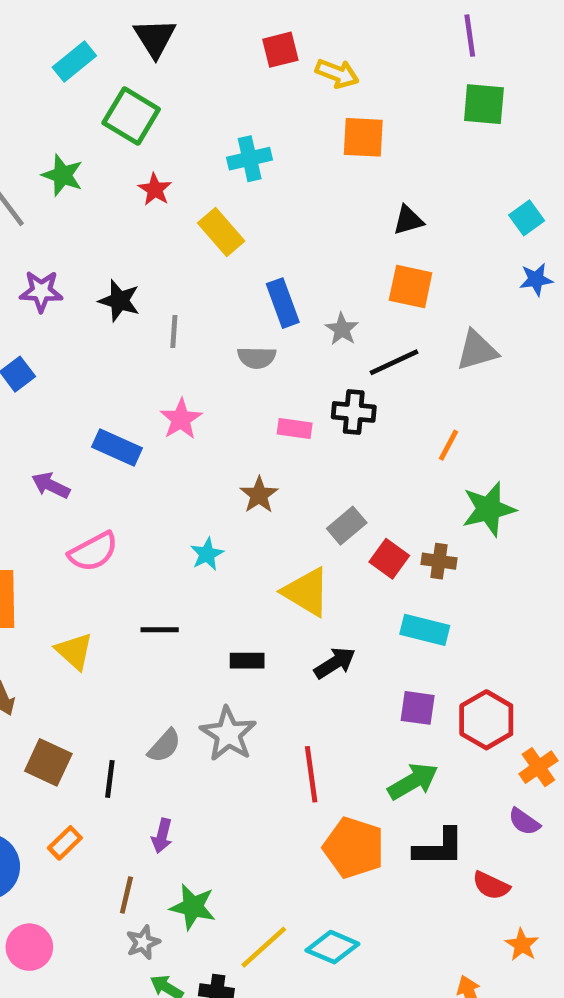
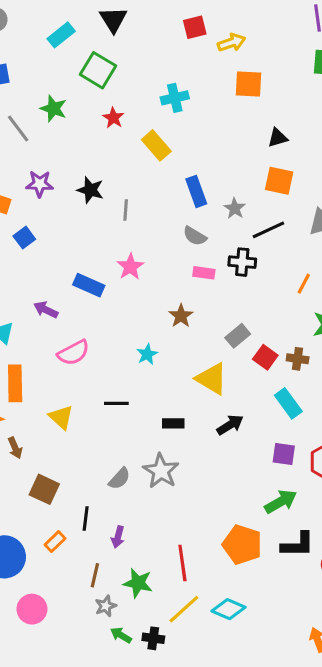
yellow arrow: (337, 73) -> (232, 43), turned -40
gray semicircle: (257, 358) -> (195, 236), moved, turned 30
cyan rectangle: (425, 630) -> (288, 403), turned 40
red line: (311, 774) -> (182, 563), moved
black line: (110, 779) -> (86, 519), moved

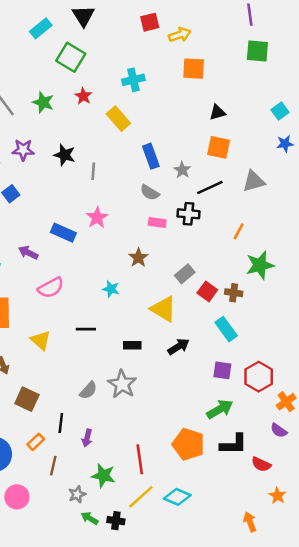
green star: (53, 109) -> (43, 102), moved
cyan star: (147, 354) -> (111, 289), turned -30
brown line: (95, 575) -> (53, 466), moved

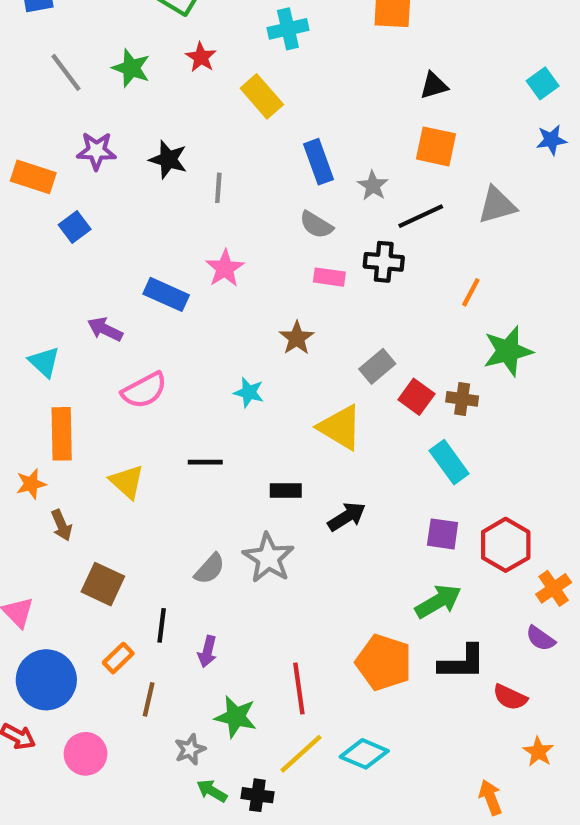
black arrow: (179, 347) -> (347, 517), moved

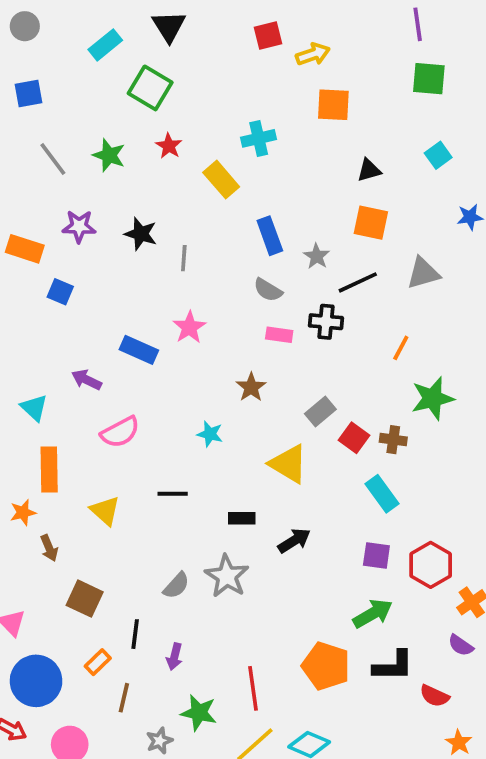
cyan cross: (288, 29) -> (259, 138), moved
cyan square: (543, 83) -> (438, 155), moved
blue square: (75, 227) -> (60, 292), turned -30

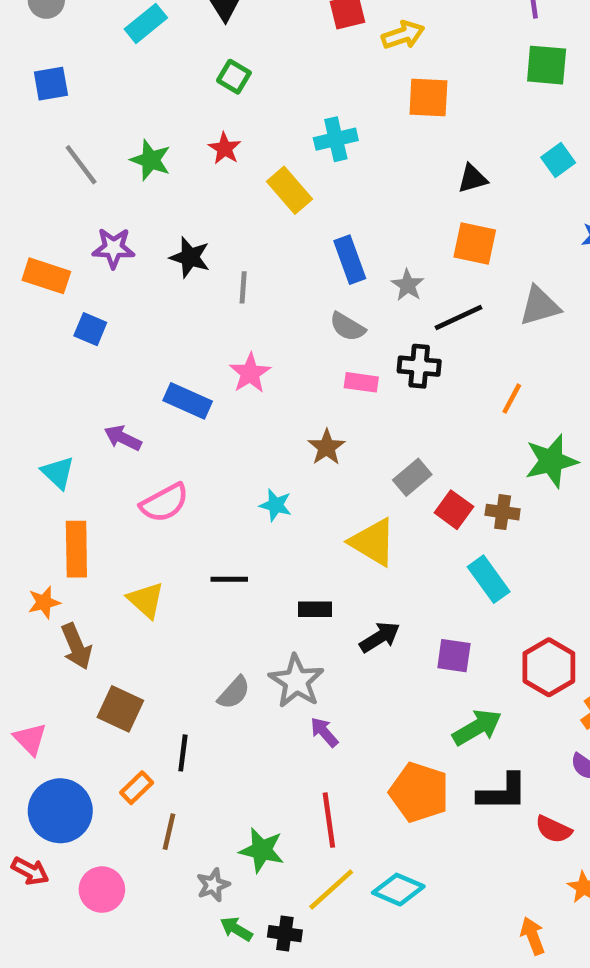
green square: (150, 88) -> (234, 77), moved, size x0.6
brown arrow: (49, 548) -> (76, 646), size x1.4
purple square: (376, 556) -> (454, 656), moved
purple arrow: (174, 657) -> (324, 732), moved, turned 125

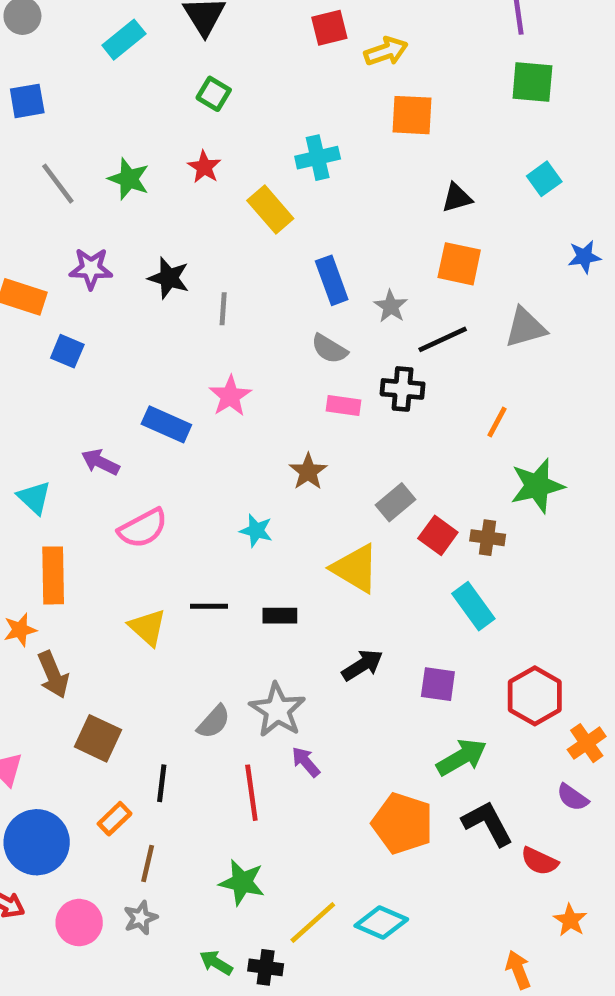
yellow triangle: (146, 600) -> (148, 627), moved
black rectangle: (315, 609) -> (280, 616), moved
black L-shape: (503, 792) -> (488, 823), turned -118
red line: (329, 820) -> (251, 793), moved
gray star: (213, 885) -> (140, 918), moved

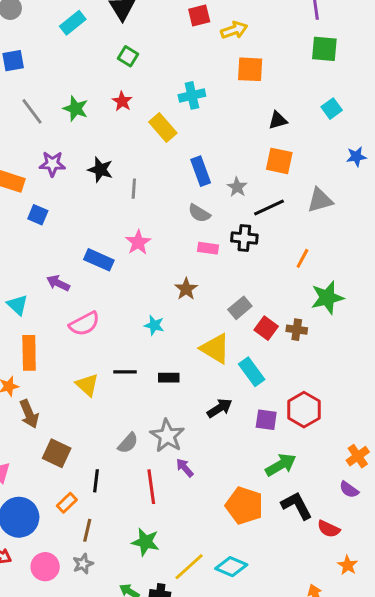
cyan rectangle: (473, 606) -> (252, 372), moved
red hexagon: (535, 696) -> (304, 410), moved

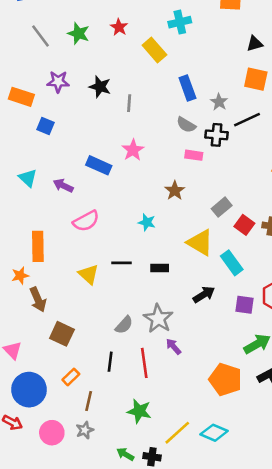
black cross: (244, 238) -> (217, 135), moved
cyan triangle: (17, 305) -> (28, 178), moved
black line: (96, 481) -> (110, 362), moved

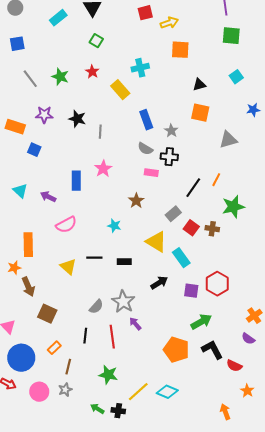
black line: (247, 120) -> (193, 188), moved, turned -30
blue rectangle: (99, 165) -> (76, 181), turned 66

